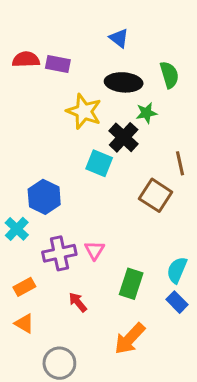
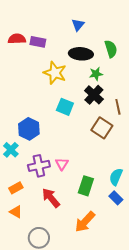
blue triangle: (119, 38) -> (78, 25), turned 32
black cross: (124, 137) -> (94, 95), moved
red arrow: (78, 302) -> (51, 198), size x1.5

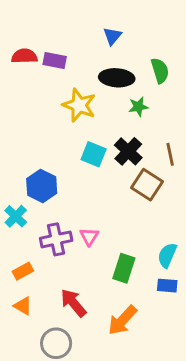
black cross: (94, 95) -> (128, 151), moved
red arrow: (51, 198) -> (73, 303), moved
blue rectangle: (116, 198) -> (167, 286), turned -40

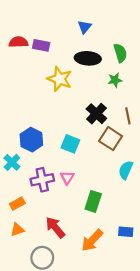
green star: (138, 107) -> (115, 80), moved
cyan square: (94, 154) -> (70, 144), moved
cyan semicircle: (167, 255) -> (126, 170), moved
blue rectangle: (167, 286) -> (126, 232), moved
orange triangle: (23, 306) -> (17, 230), turned -48

